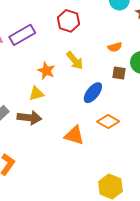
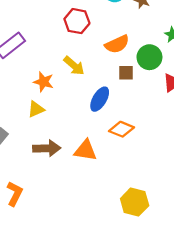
red hexagon: (69, 21) -> (77, 21), moved
orange semicircle: (115, 47) -> (117, 44), size x1.5
brown arrow: (29, 118) -> (47, 148), moved

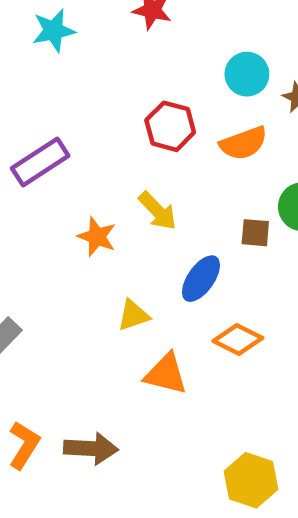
orange semicircle: (117, 44) -> (244, 143), moved
yellow triangle: (36, 109) -> (133, 315), moved
brown arrow: (47, 148) -> (91, 448), moved

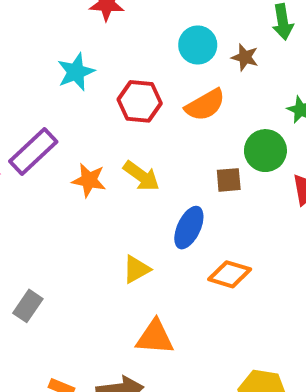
cyan star: (54, 31) -> (76, 72), moved
orange star: (97, 237) -> (89, 180), moved
orange triangle: (166, 374) -> (155, 337), moved

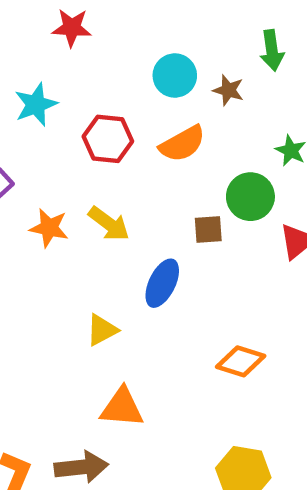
orange diamond: (230, 274) -> (241, 361), moved

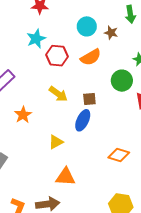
cyan star: (36, 104) -> (36, 39), moved
orange star: (49, 228) -> (23, 115), moved, turned 30
brown square: (208, 230) -> (89, 99), moved

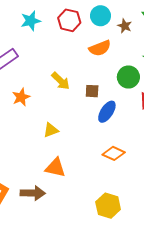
cyan star: (36, 39) -> (31, 21), moved
red hexagon: (57, 56) -> (69, 20), moved
blue ellipse: (83, 120) -> (107, 112), moved

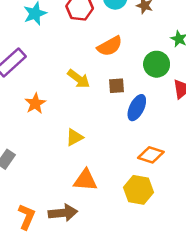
orange semicircle: (100, 48) -> (110, 46), moved
yellow hexagon: (108, 206) -> (139, 190), moved

